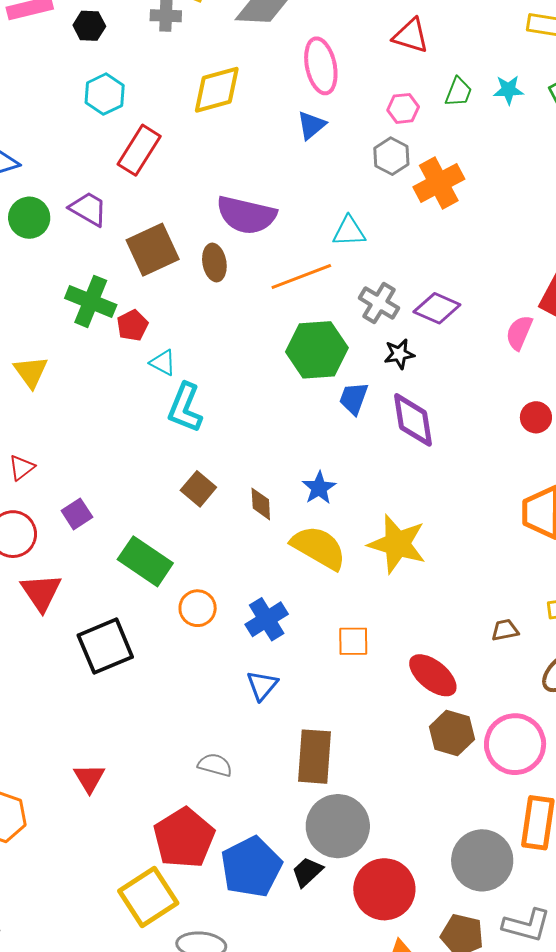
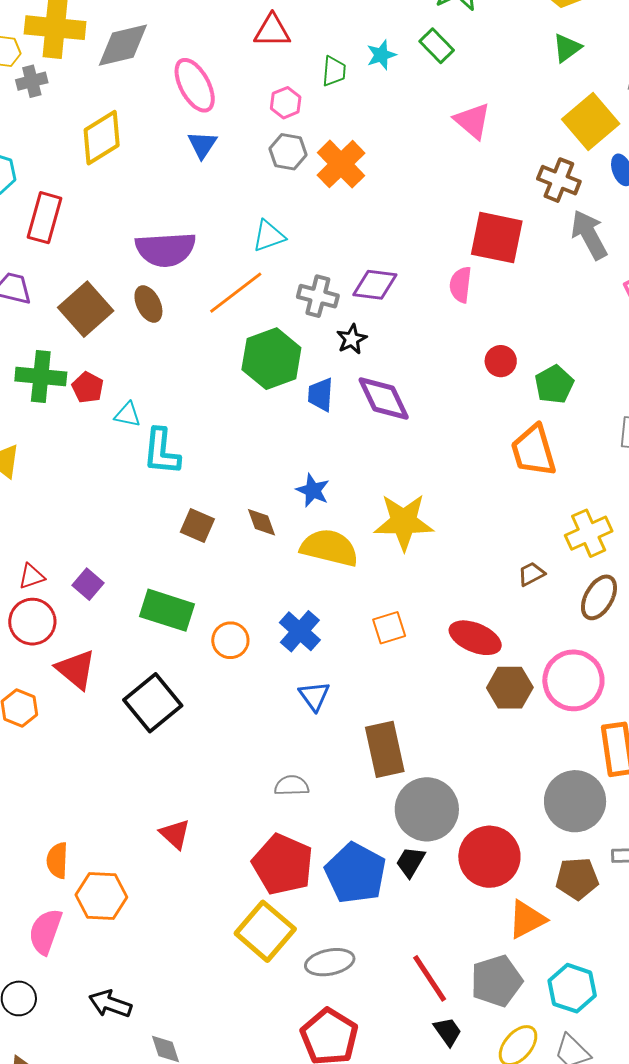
red triangle: (22, 468) -> (32, 576), moved, turned 36

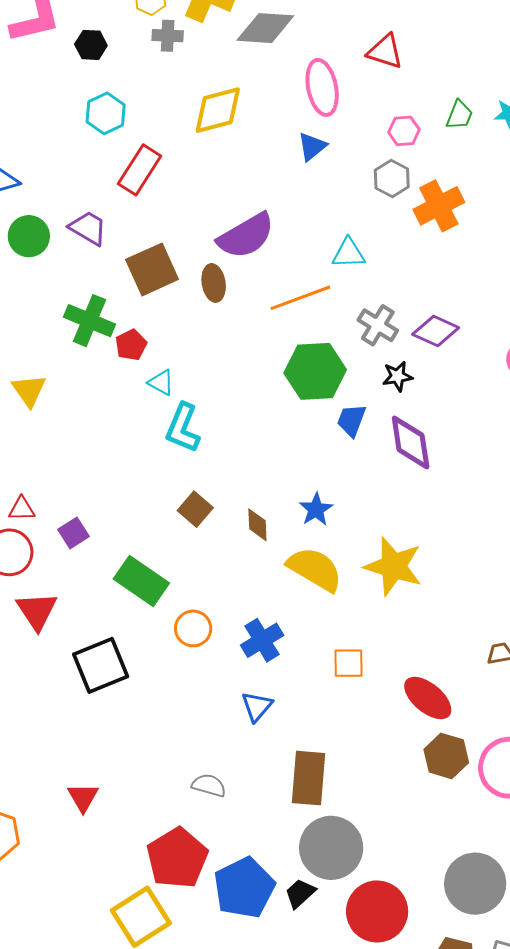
red triangle: (272, 31) -> (385, 52), moved
purple semicircle: (166, 249) -> (246, 236), turned -44

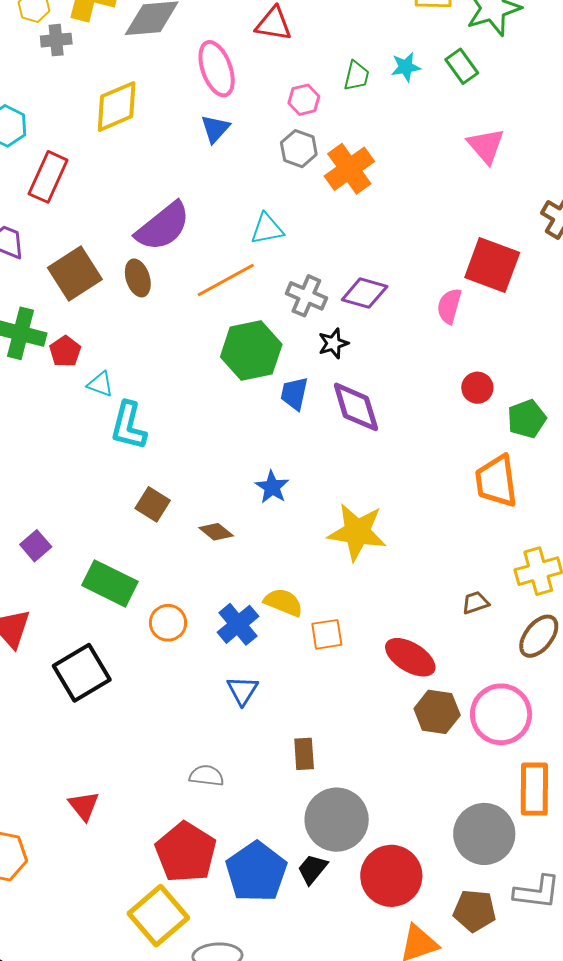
brown diamond: (257, 525) -> (216, 532), moved, turned -40
yellow semicircle: (315, 569) -> (283, 602), moved, size x0.7
brown rectangle: (309, 778) -> (304, 754), size x0.6

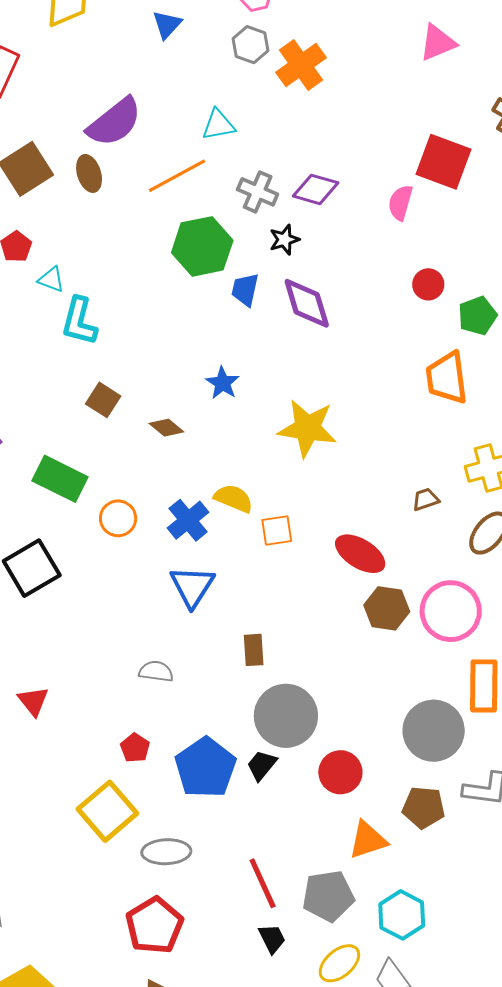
pink triangle: (486, 146) -> (438, 43), turned 48
blue triangle: (242, 690) -> (192, 586), size x1.4
red pentagon: (186, 852) -> (135, 748), size x0.5
red circle: (391, 876) -> (340, 772), size x0.7

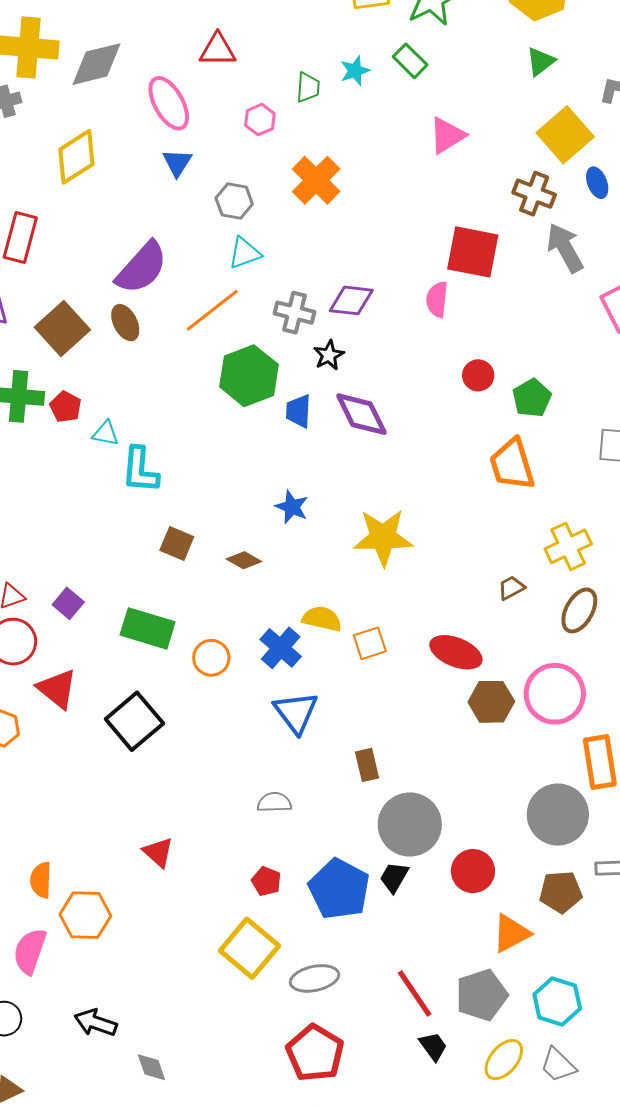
gray hexagon: (250, 45) -> (234, 201), moved

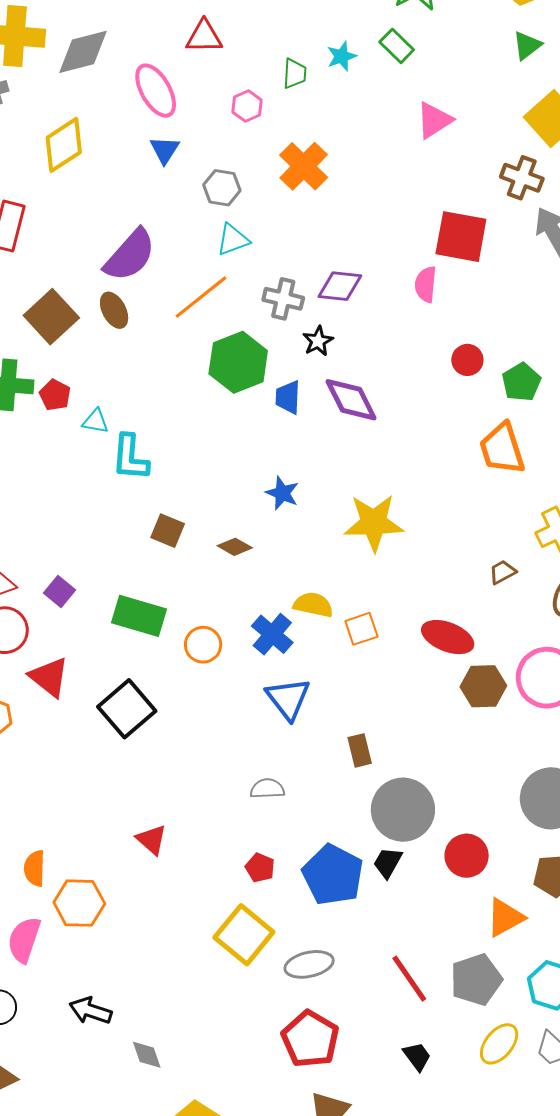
black trapezoid: (433, 1046) -> (417, 1056), moved

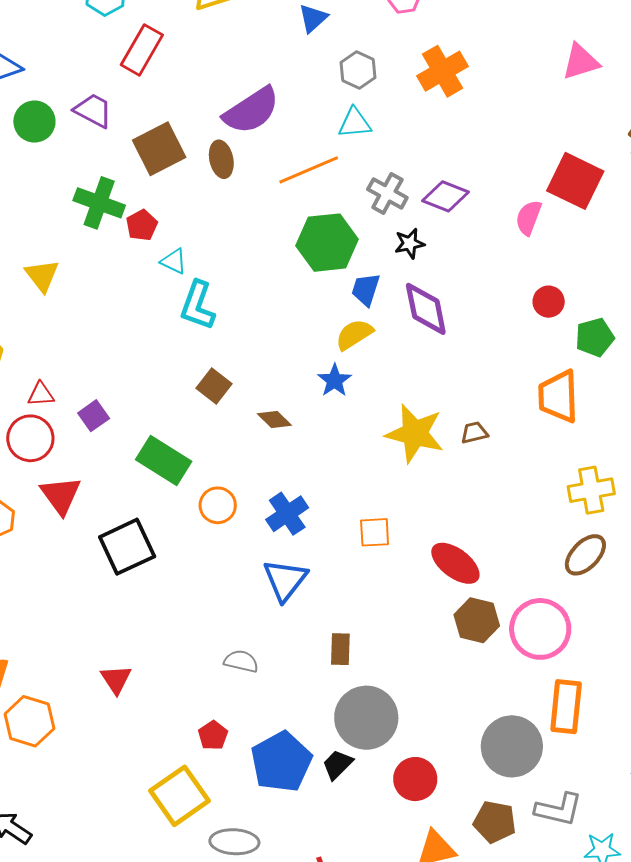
brown trapezoid: (503, 572) -> (474, 433), moved
yellow semicircle: (313, 605) -> (354, 334), moved, turned -60

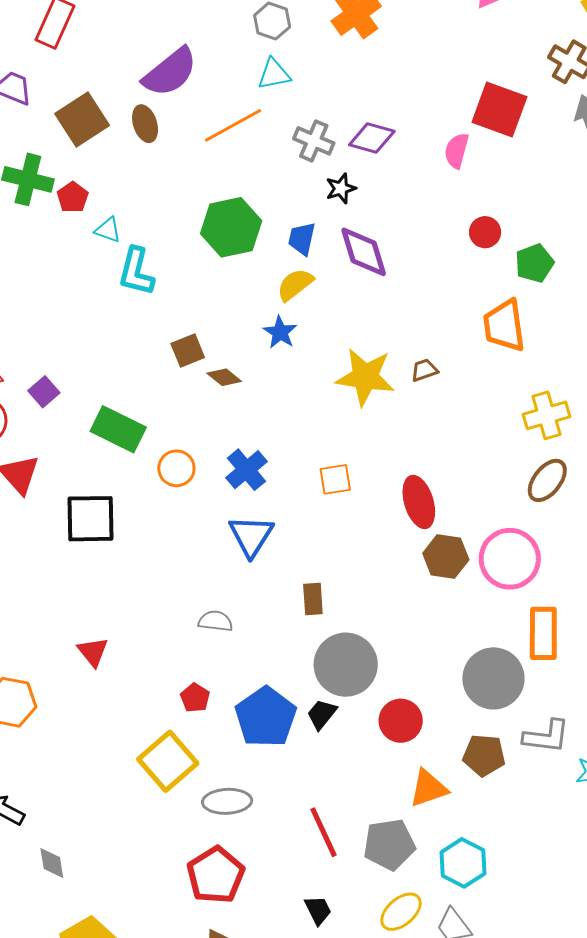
green hexagon: (327, 243) -> (231, 227), moved
brown square: (214, 386) -> (188, 351), moved, turned 36
black square: (127, 547) -> (90, 519), turned 30
red ellipse: (455, 563) -> (419, 502), turned 42

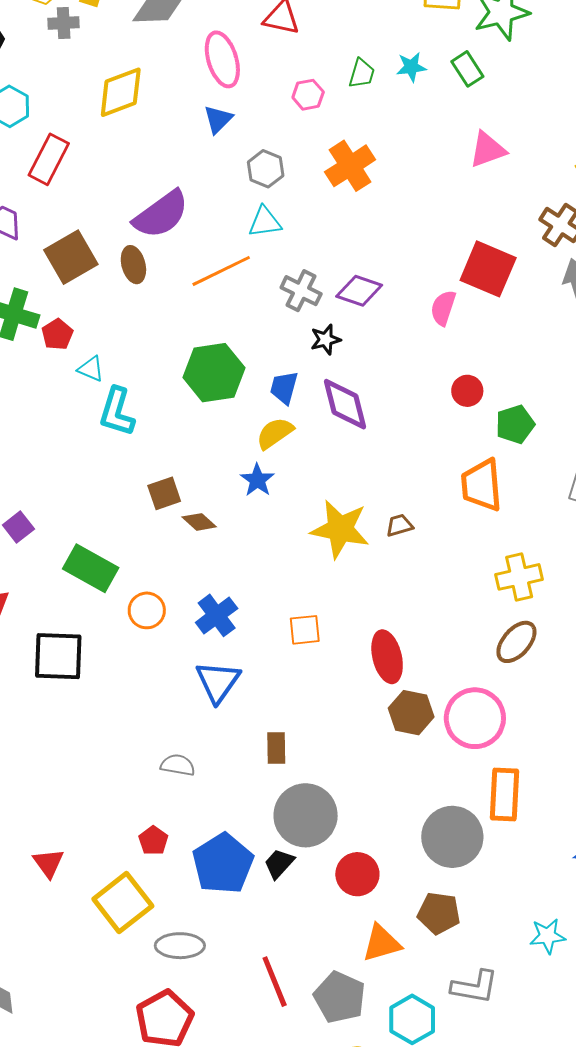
red triangle: (93, 652) -> (48, 863), moved
gray L-shape: (546, 736) -> (475, 987), moved
gray pentagon: (389, 844) -> (340, 997), turned 30

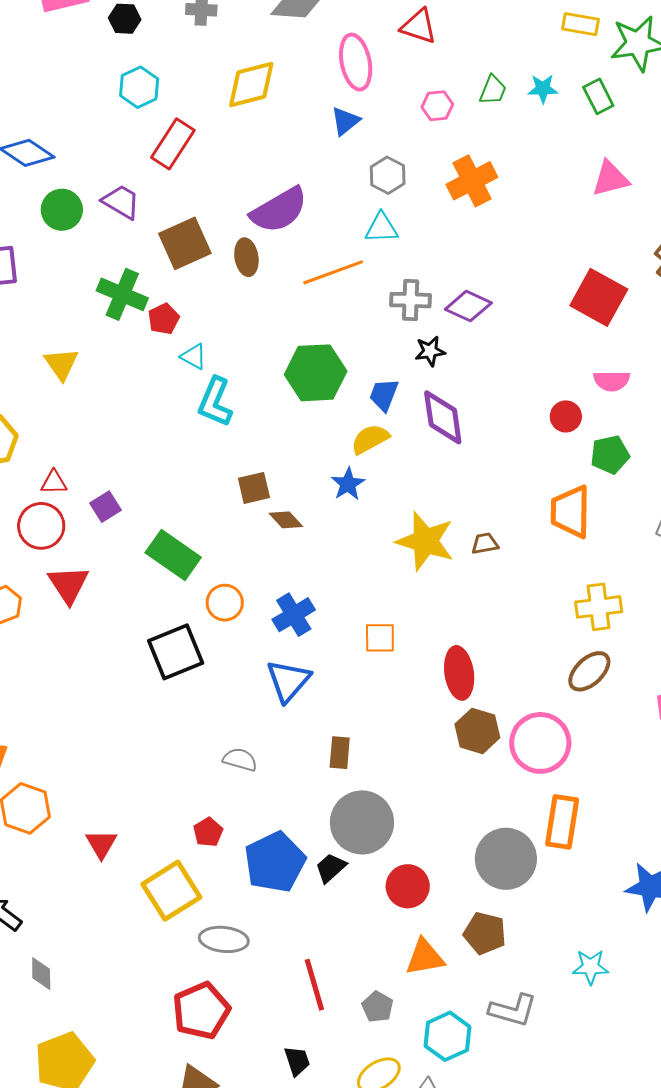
gray cross: (301, 291) -> (411, 300), turned -30
pink semicircle: (443, 308) -> (612, 381), moved, turned -114
black square: (58, 656) -> (176, 652), moved, turned -30
gray pentagon: (340, 997) -> (378, 1007), size x0.6

